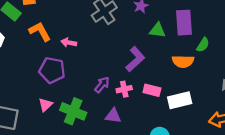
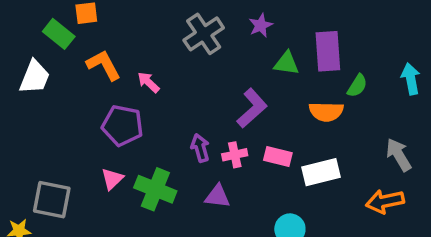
pink arrow: (69, 43) -> (148, 82), turned 32
purple arrow: (102, 85) -> (200, 148), turned -56

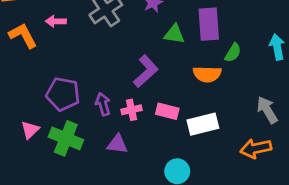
pink arrow: (148, 82) -> (56, 21), moved, turned -42
purple pentagon: (123, 125) -> (63, 94), moved

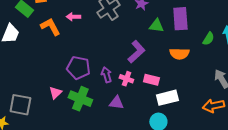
green semicircle: (233, 53) -> (208, 39), moved
pink cross: (132, 110) -> (126, 79), turned 32
white rectangle: (203, 124) -> (167, 98), moved

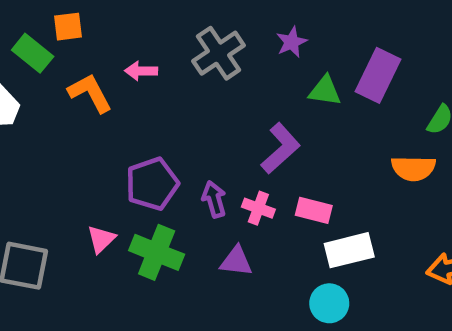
purple rectangle: (180, 19) -> (378, 75), turned 30
orange semicircle: (179, 54) -> (413, 168), moved
purple pentagon: (78, 68) -> (152, 184), turned -30

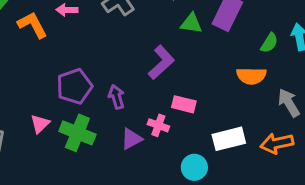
pink cross: (258, 208) -> (158, 125), moved
white rectangle: (349, 250) -> (229, 139), moved
purple triangle: (236, 261) -> (131, 139), turned -35

